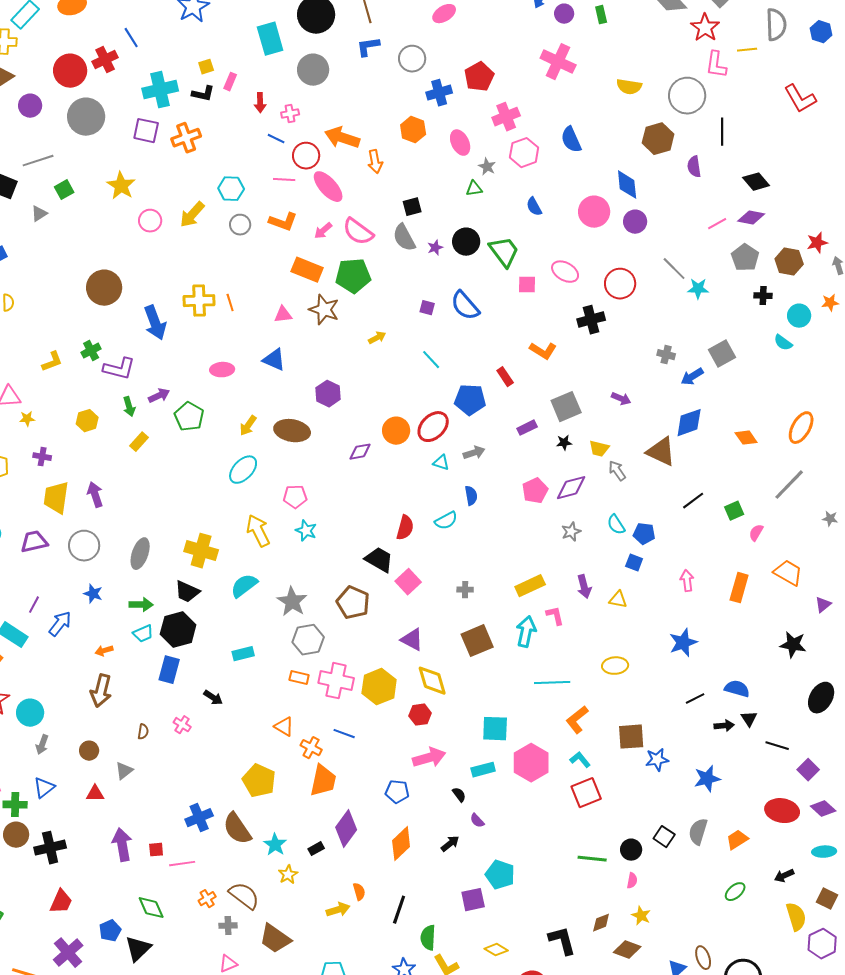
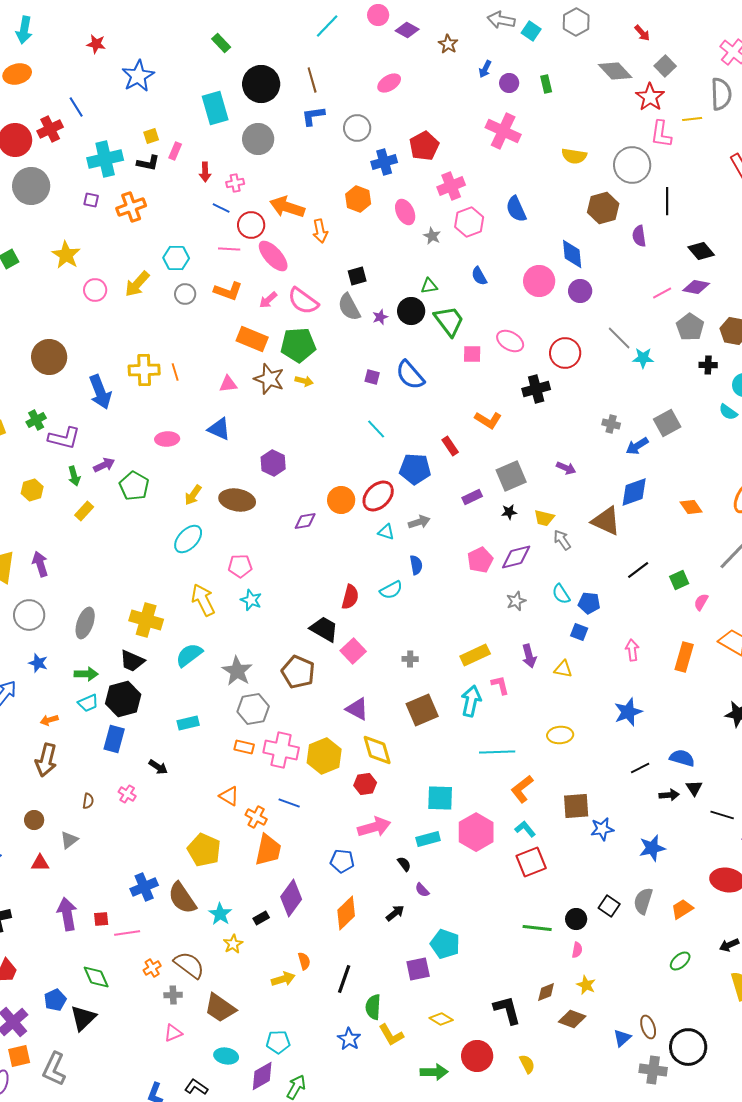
purple square: (146, 131) -> (91, 200), size x0.6
green triangle: (474, 189) -> (429, 286), moved
yellow arrow: (377, 338) -> (304, 381), moved, turned 42

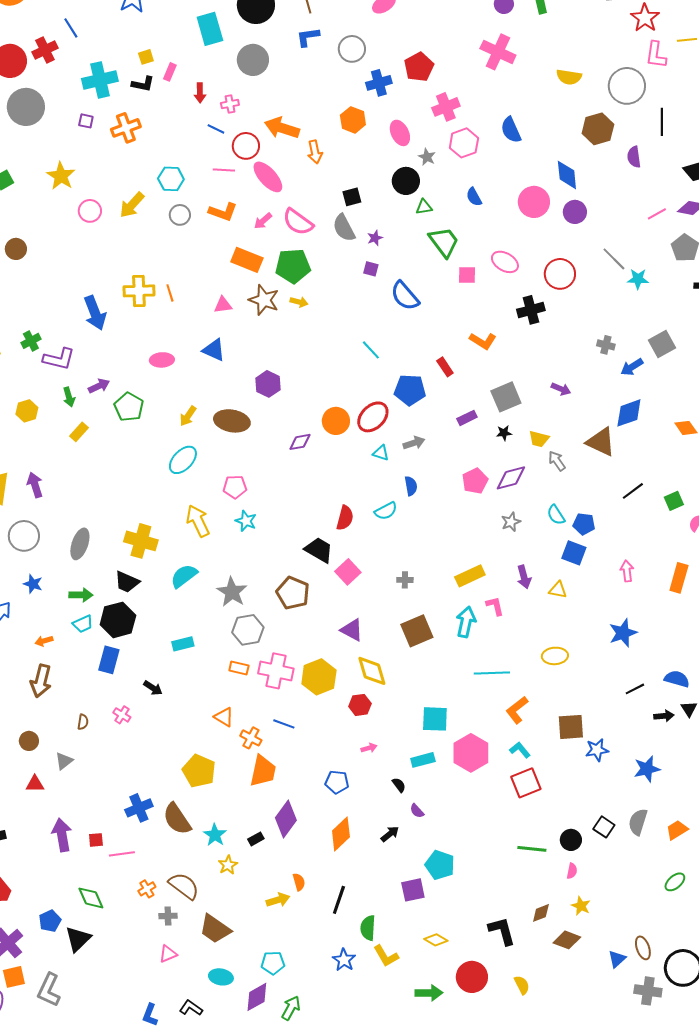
black circle: (411, 311) -> (406, 181), moved
brown circle: (49, 357) -> (16, 249), moved, size x0.6
purple square: (372, 377) -> (371, 269), moved
blue square: (579, 632) -> (574, 553), size x1.4
pink arrow: (374, 827) -> (369, 748), size x0.5

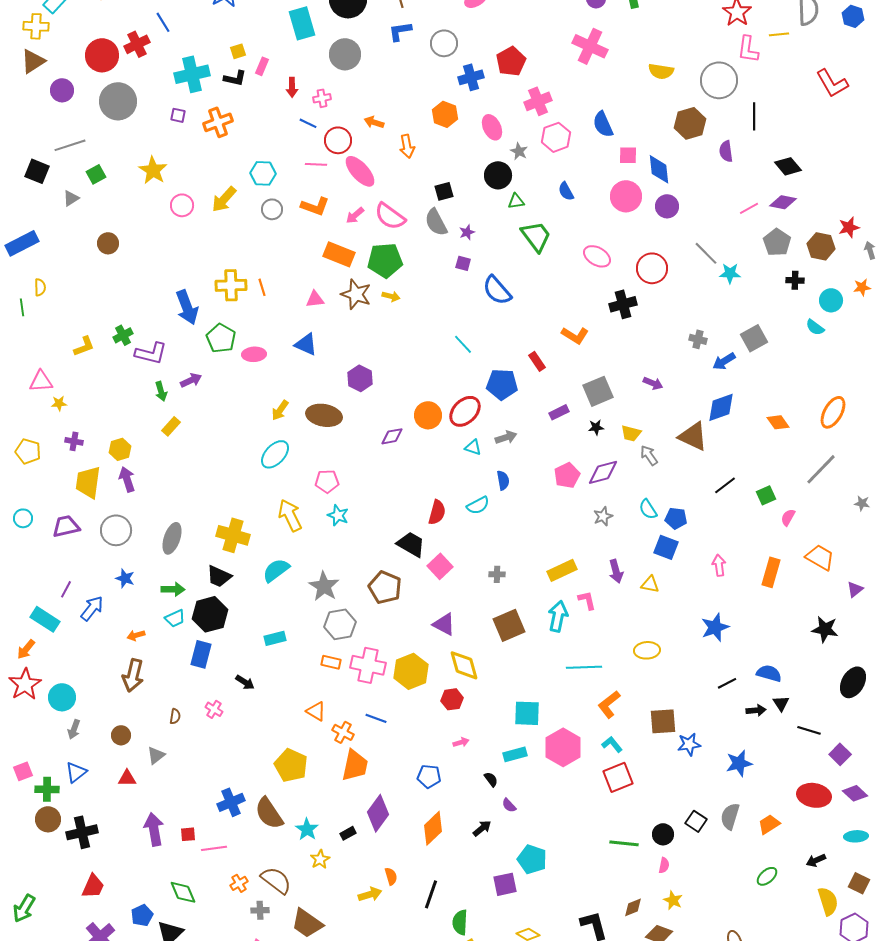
orange arrow: (282, 128) -> (374, 122), size x0.6
pink square: (467, 275) -> (628, 155), moved
green pentagon: (129, 407) -> (221, 338), moved
yellow hexagon: (27, 411) -> (120, 449), moved

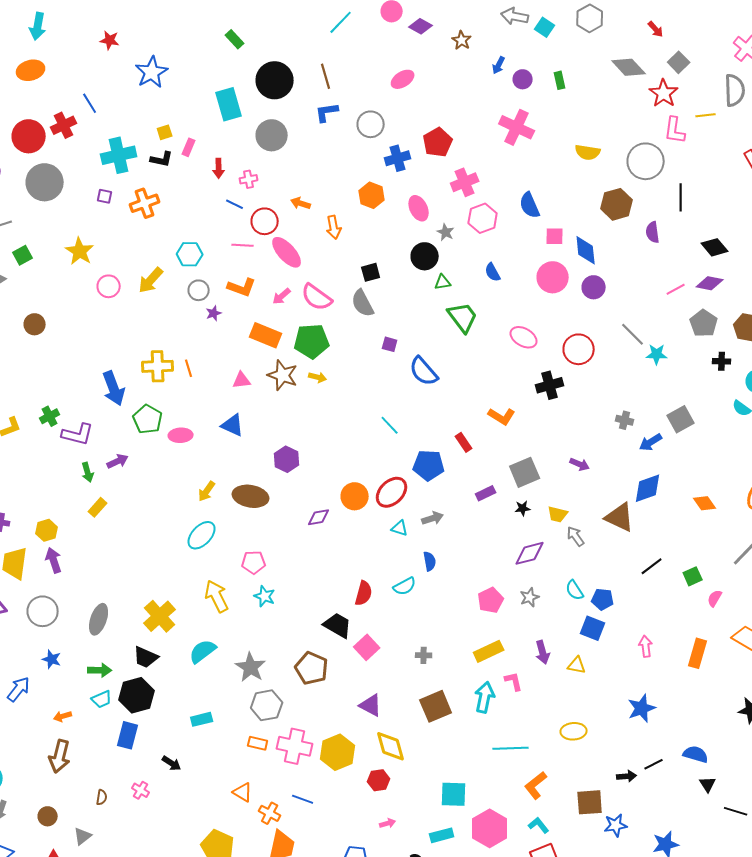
purple star: (467, 232) -> (214, 313), moved
pink pentagon: (567, 475) -> (491, 600), moved
yellow cross: (233, 535) -> (160, 616), turned 32
black arrow: (756, 710) -> (627, 776), moved

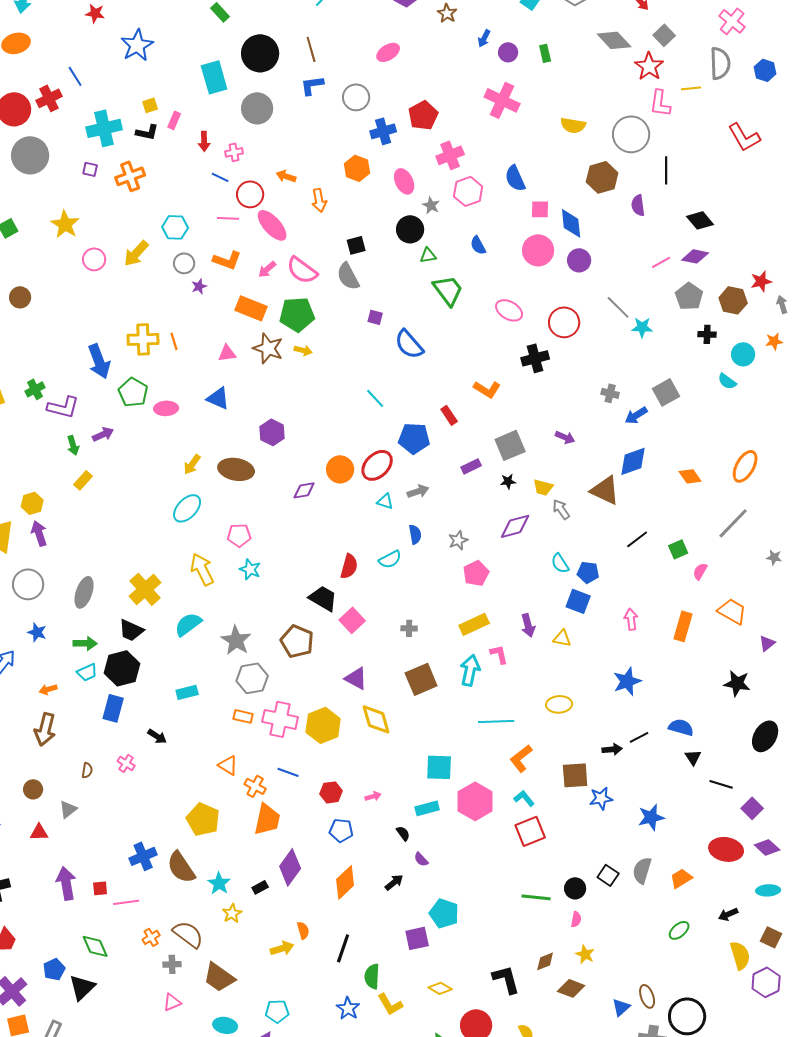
gray star: (530, 597) -> (458, 540), moved
red hexagon: (379, 780) -> (331, 792), moved

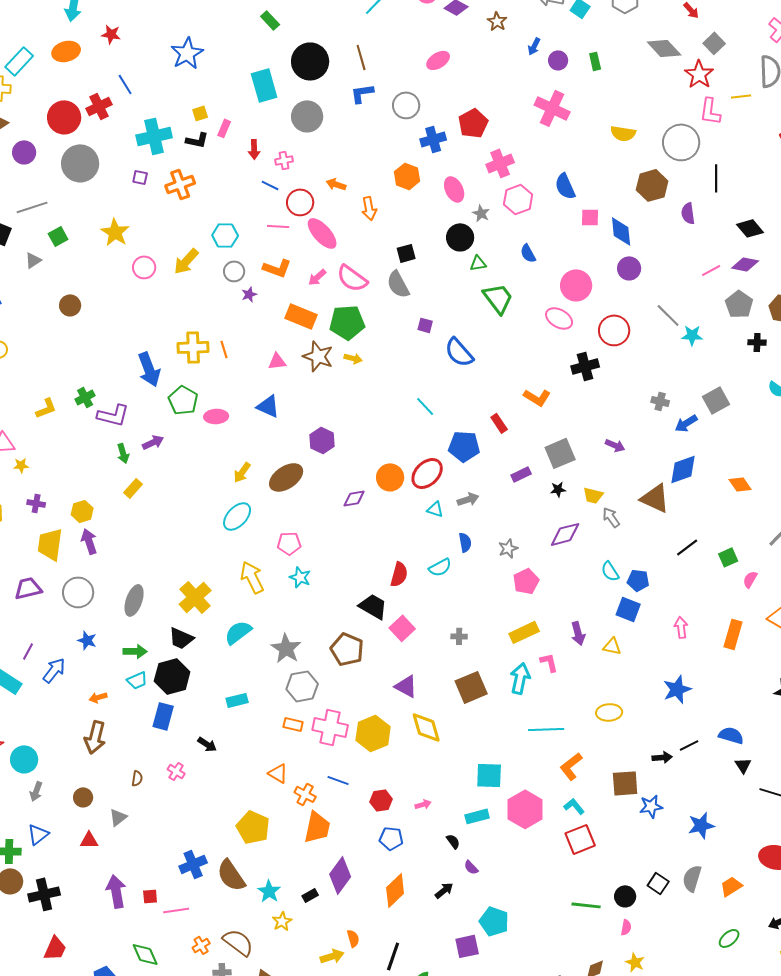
red star: (95, 13) -> (111, 34), moved
pink circle: (538, 250) -> (576, 285), moved
brown ellipse: (236, 469) -> (286, 477), turned -44

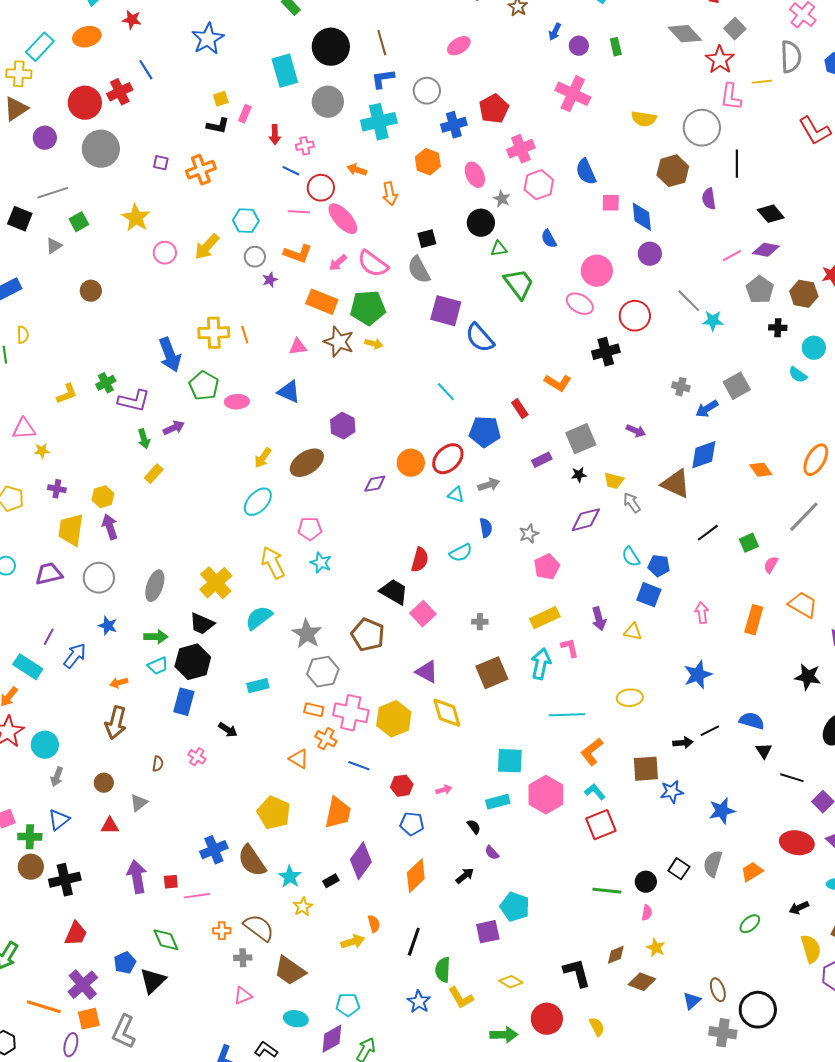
cyan cross: (154, 136) -> (379, 122), moved
purple square: (425, 325) -> (446, 311), size x2.0
orange cross: (305, 794) -> (326, 739), moved
orange cross: (201, 945) -> (222, 931), turned 30

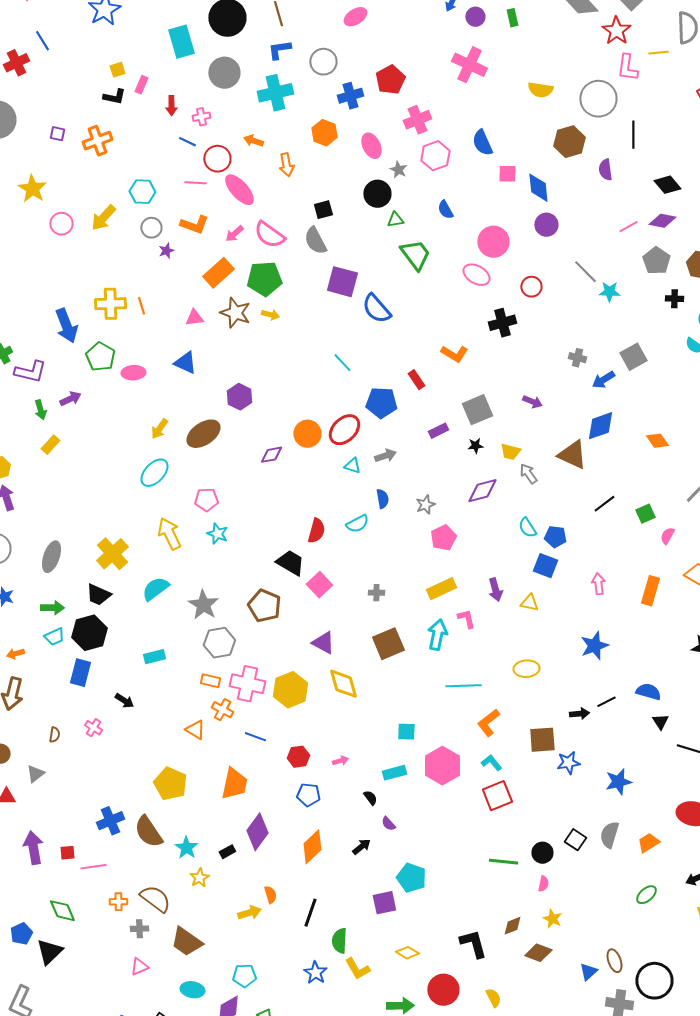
orange rectangle: (322, 302) -> (218, 273), turned -64
red circle: (635, 316) -> (531, 287), size x0.7
cyan square: (510, 761) -> (406, 732), size x0.7

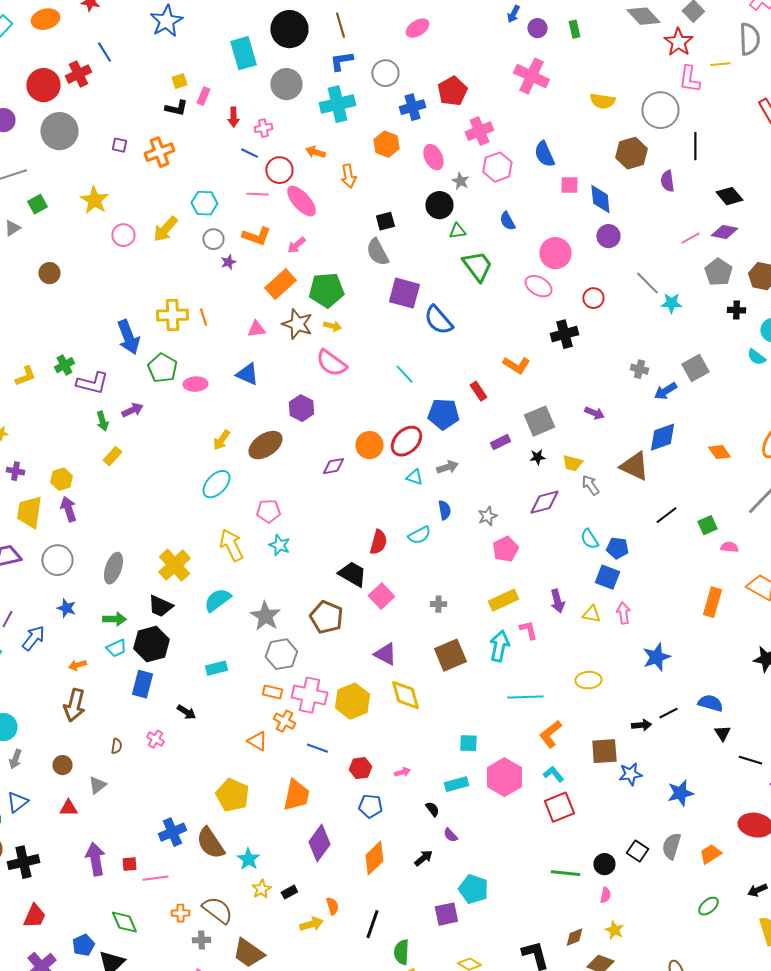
pink semicircle: (269, 235) -> (331, 363), moved
pink semicircle: (667, 536) -> (729, 547), turned 66
pink arrow: (598, 584) -> (623, 613), moved
black rectangle: (227, 852) -> (289, 892), moved

